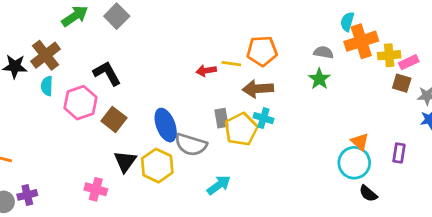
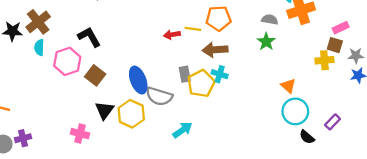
yellow cross: (389, 55) -> (324, 60), moved
orange triangle: (360, 142) -> (288, 86), moved
purple rectangle: (399, 153) -> (333, 122), moved, turned 35

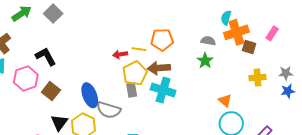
pink rectangle: (341, 28) -> (272, 33), moved, turned -32
brown square: (335, 45) -> (249, 47), moved
cyan cross: (220, 74) -> (163, 90), size x1.6
yellow pentagon: (201, 84) -> (135, 73), moved

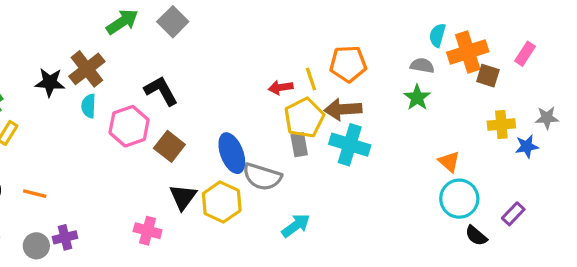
cyan semicircle: (226, 18) -> (437, 35), moved
yellow line: (139, 49) -> (311, 79), turned 64
blue star: (288, 91) -> (527, 146), moved

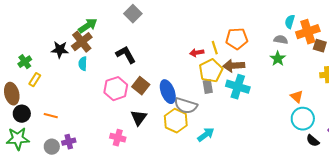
green arrow: (122, 22) -> (88, 26), moved
pink hexagon: (129, 126) -> (116, 89), moved
brown square: (169, 146) -> (141, 86), moved
yellow hexagon: (222, 202) -> (176, 121), moved

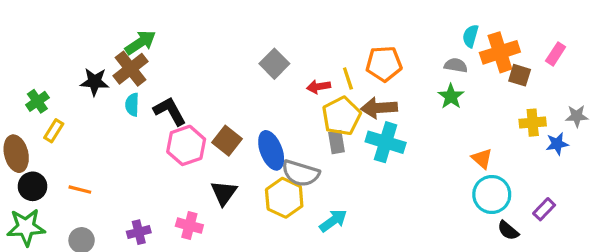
gray square: (133, 14) -> (274, 64), moved
black L-shape: (126, 55) -> (170, 111), moved
purple cross: (69, 142) -> (139, 232), moved

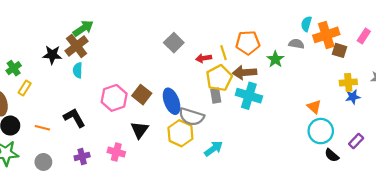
green star: (451, 96) -> (275, 59), moved
black L-shape: (170, 111) -> (74, 118), moved
blue star: (557, 144) -> (353, 97), moved

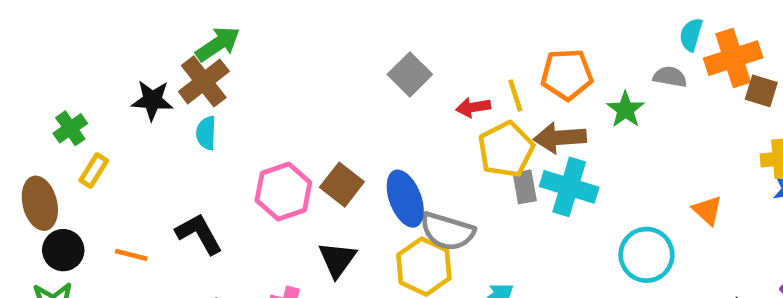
gray rectangle: (216, 96) -> (525, 187), moved
cyan circle: (321, 131) -> (646, 255), moved

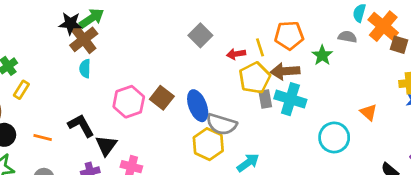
orange cross: (733, 58) -> (383, 26), turned -32
black star: (152, 100) -> (70, 24), moved
black triangle: (337, 259) -> (106, 145), moved

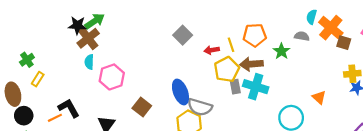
brown square: (162, 98) -> (142, 107), moved
pink hexagon: (129, 102) -> (112, 77), moved
black L-shape: (81, 126) -> (69, 108), moved
orange line: (43, 137) -> (55, 118), turned -40

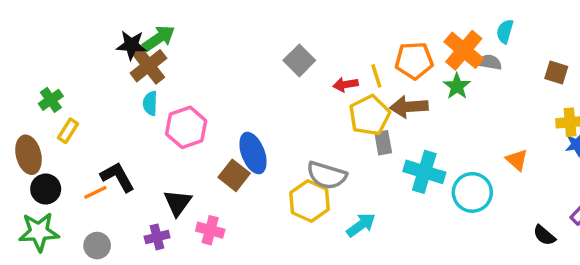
orange cross: (331, 28) -> (464, 50), moved
cyan cross: (256, 87) -> (424, 172), moved
blue ellipse: (180, 92) -> (253, 153), moved

